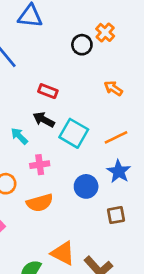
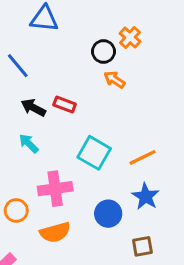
orange arrow: (113, 88) -> (114, 80), moved
black arrow: (44, 120) -> (33, 108), moved
cyan arrow: (19, 136) -> (29, 143), moved
pink cross: (40, 165) -> (55, 189), size x1.5

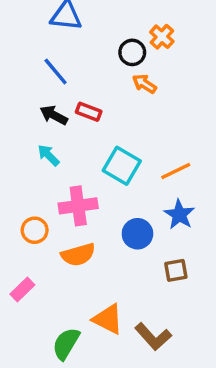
blue line: (18, 66) -> (56, 72), moved

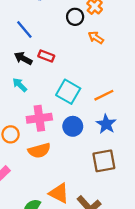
orange arrow: (144, 84) -> (96, 38), moved
blue circle: (137, 234) -> (73, 126), moved
brown square: (176, 270) -> (104, 161), size x1.5

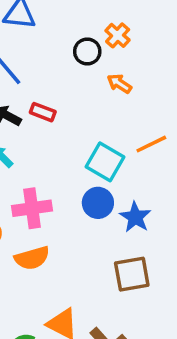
cyan square: (68, 92) -> (105, 162), moved
orange line: (104, 95) -> (151, 144), moved
blue circle: (73, 126) -> (98, 203), moved

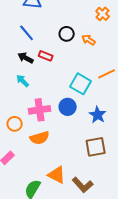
orange cross: (118, 35) -> (103, 14), moved
black circle: (87, 51) -> (67, 34), moved
blue circle: (98, 203) -> (68, 107), moved

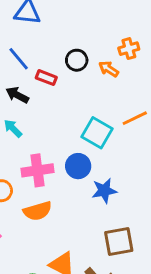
orange cross: (103, 14) -> (129, 49), moved, turned 32
red rectangle: (46, 56) -> (46, 78), moved
blue star: (98, 115) -> (104, 191), moved, turned 30
brown square: (96, 147) -> (119, 241), moved

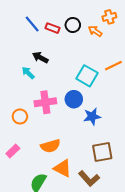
red rectangle: (46, 78) -> (52, 28), moved
black arrow: (17, 95) -> (40, 58), moved
orange semicircle: (38, 211) -> (50, 146), moved

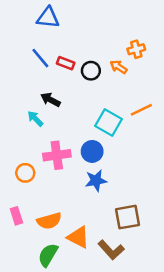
black circle: (73, 25) -> (91, 71), moved
blue star: (92, 116) -> (96, 180), moved
orange semicircle: (50, 146) -> (49, 221), moved
pink rectangle: (13, 151) -> (16, 216), turned -64

